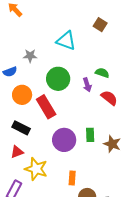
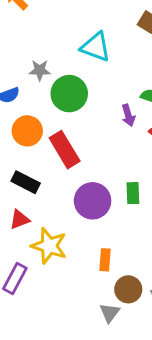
green circle: (58, 79) -> (69, 94), moved

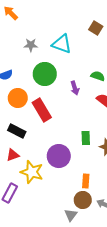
gray star: (40, 70) -> (31, 45), moved
purple arrow: (128, 115) -> (75, 88), moved
purple circle: (93, 201) -> (59, 156), moved
orange rectangle: (105, 260) -> (86, 181), moved

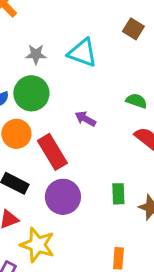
green circle: (45, 74) -> (31, 93), moved
purple arrow: (75, 88) -> (85, 119), moved, turned 136
purple circle: (59, 156) -> (63, 197), moved

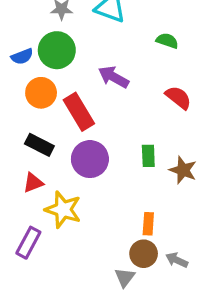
green semicircle: (136, 101) -> (167, 41), moved
purple arrow: (85, 119) -> (114, 77), size x1.4

